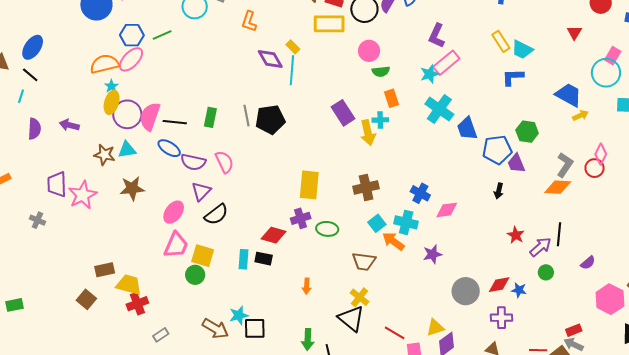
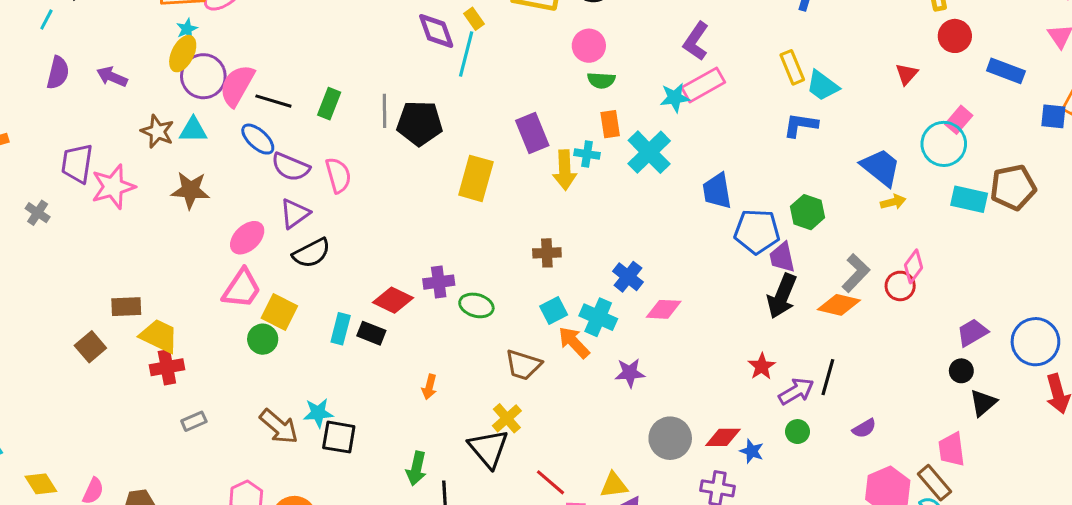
cyan cross: (439, 109) -> (649, 152), moved
yellow rectangle: (309, 185) -> (476, 178), moved
brown cross: (366, 187) -> (547, 253), size x0.7
black arrow: (499, 191) -> (782, 296), moved, size x1.8

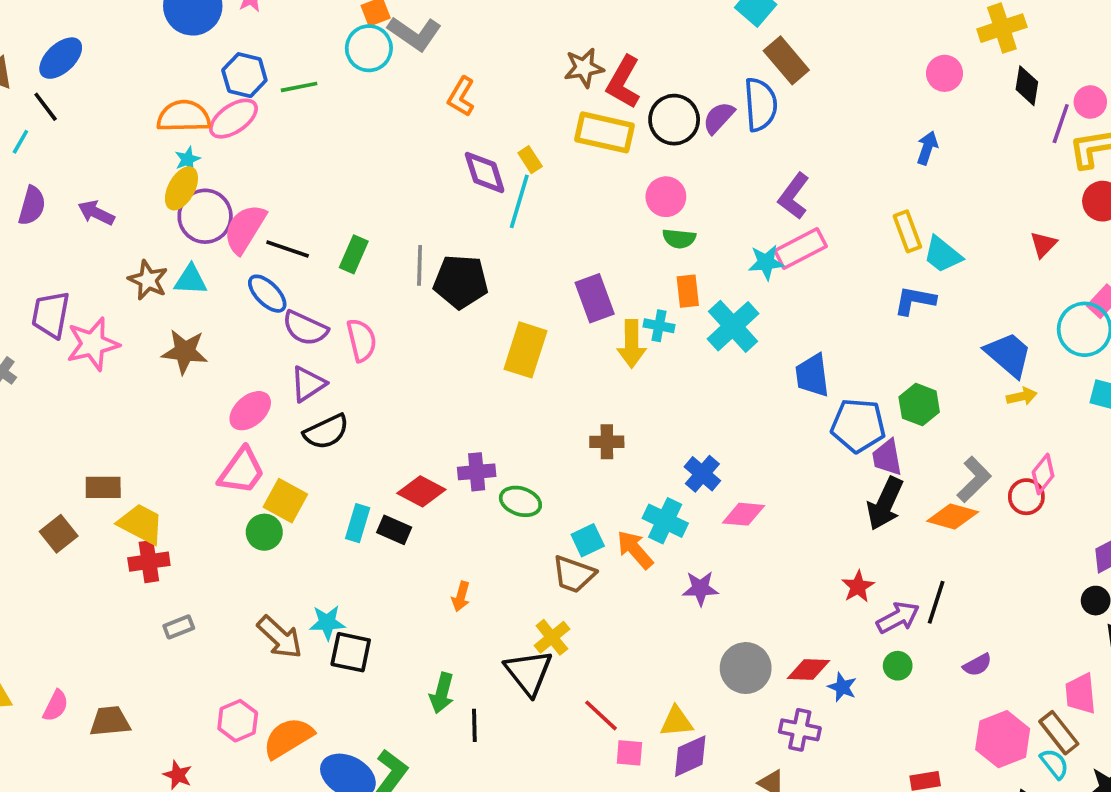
cyan square: (554, 311) -> (588, 540), moved

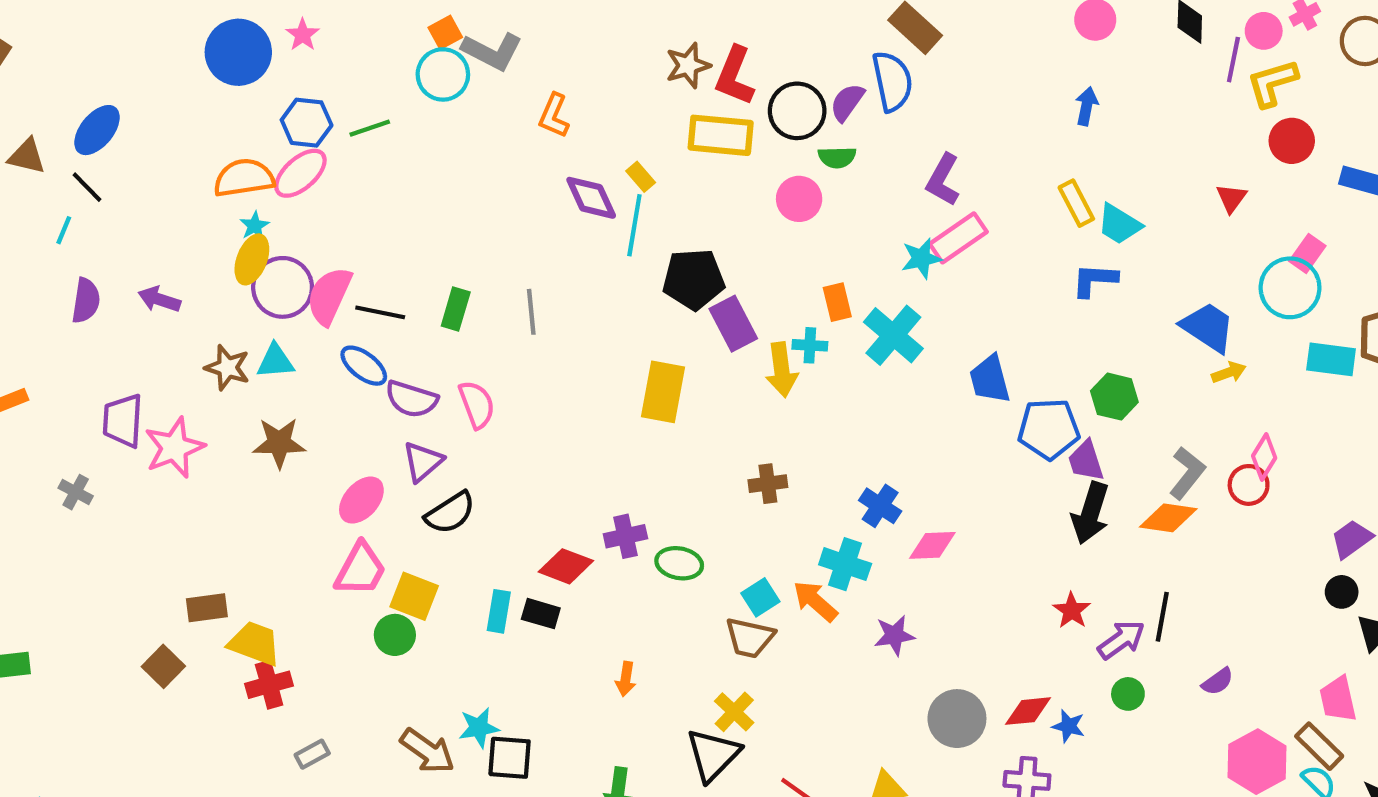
green semicircle: (679, 239) -> (837, 157), moved
black pentagon: (461, 282) -> (694, 279), moved
black triangle: (529, 672) -> (713, 755), turned 30

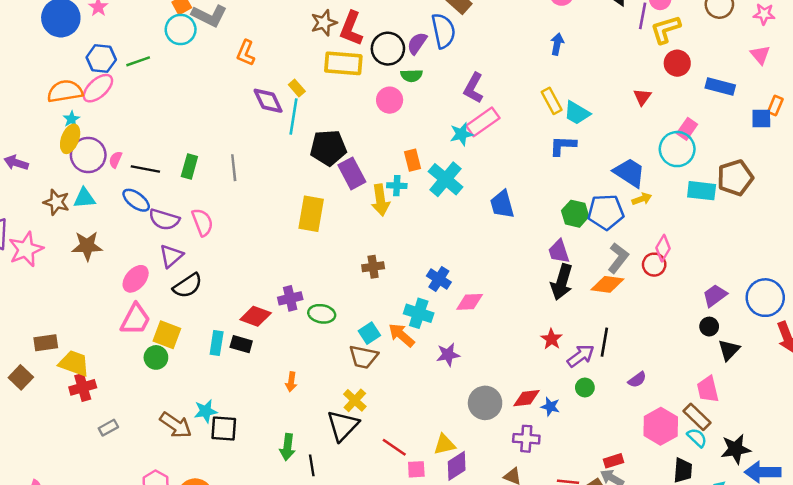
pink semicircle: (329, 296) -> (115, 160), size x0.5
blue pentagon: (1049, 429) -> (606, 212), moved

